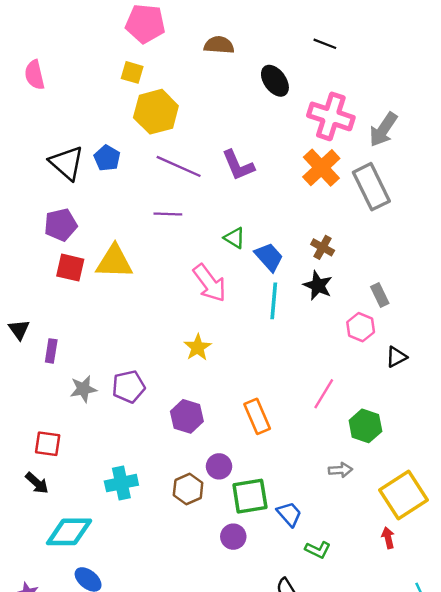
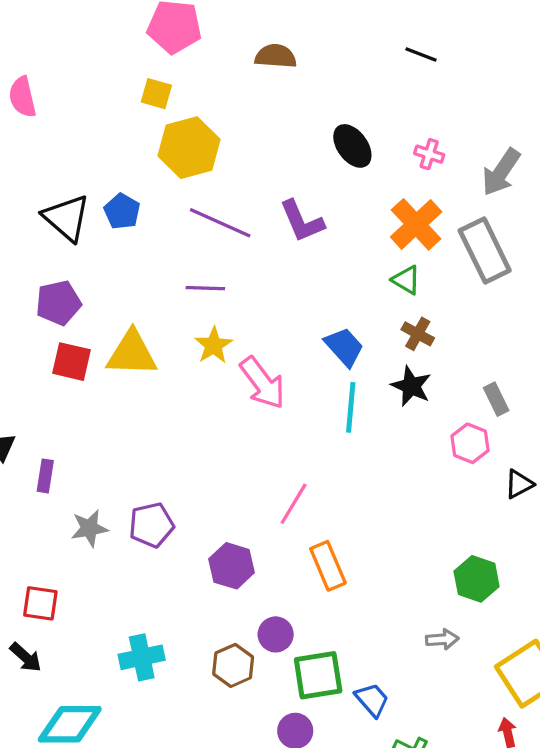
black ellipse: (275, 81) -> (352, 146), moved
pink cross: (331, 116) -> (429, 154), size x0.5
green triangle: (234, 238) -> (406, 280), moved
yellow star: (198, 347) -> (214, 345), moved
pink line: (324, 394) -> (294, 504), moved

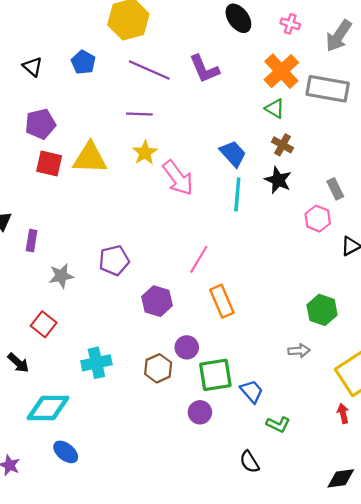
black triangle: (67, 218) -> (33, 67), moved, size x0.6
gray rectangle: (485, 251) -> (328, 89), turned -54
purple pentagon: (151, 525) -> (114, 260), moved
red square: (40, 603) -> (44, 324), moved, turned 30

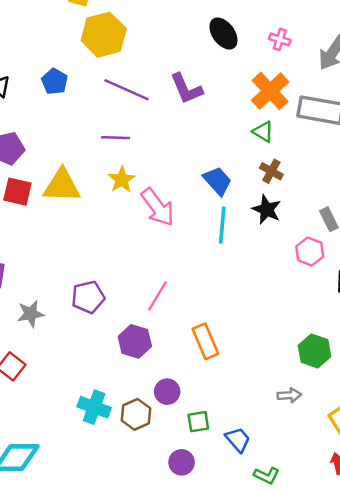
pink line: (199, 259) -> (158, 296), moved
cyan cross: (96, 363) -> (94, 407), moved, turned 32
green square: (215, 375) -> (198, 422), size x0.6

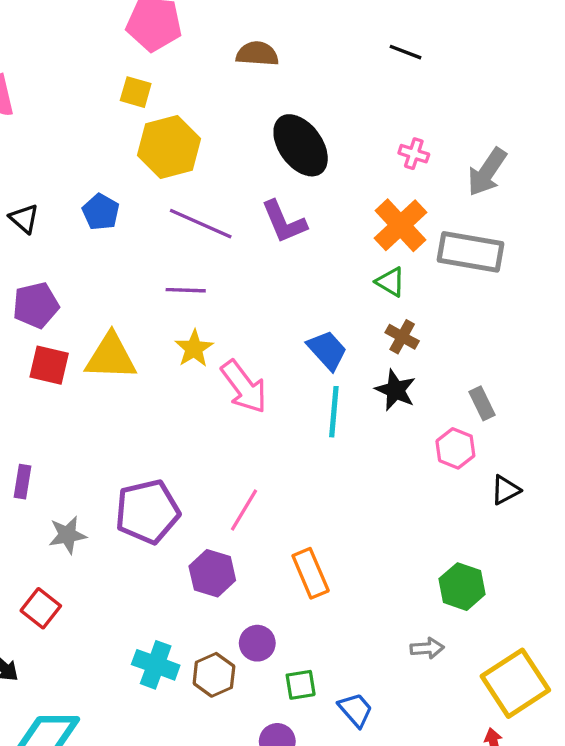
black ellipse: (223, 33) -> (301, 145), moved, size x1.4
purple pentagon: (88, 297) -> (147, 512), size x1.4

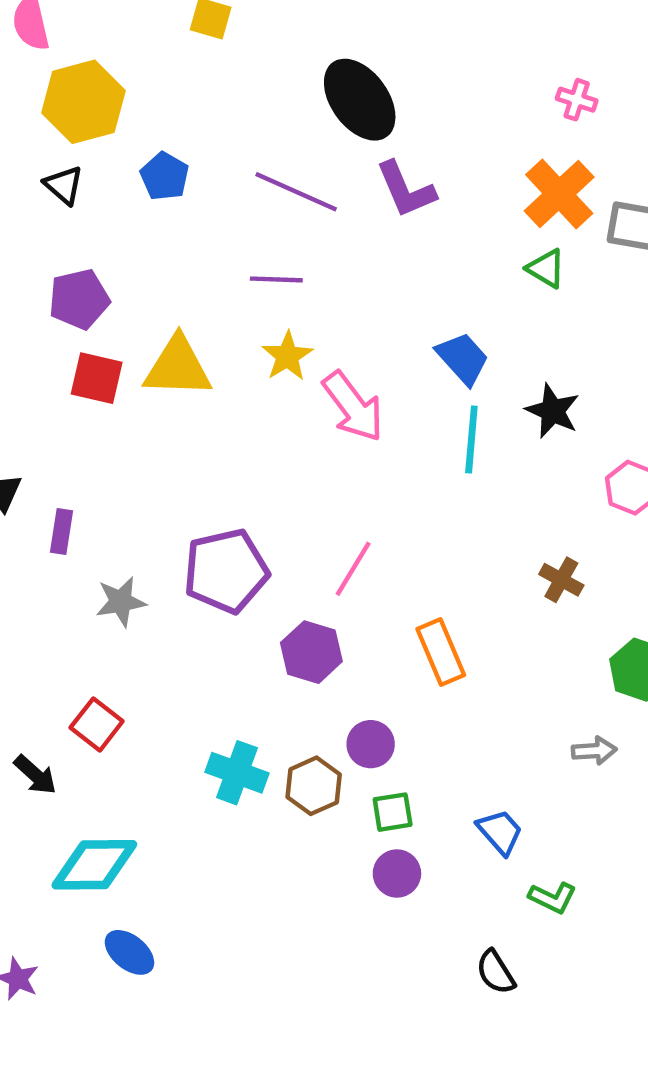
black ellipse: (301, 145) -> (360, 100), moved
yellow hexagon: (169, 147) -> (83, 102), moved
brown cross: (402, 337) -> (561, 580), moved
red square: (41, 608) -> (97, 724), moved
green square: (301, 685) -> (393, 812), moved

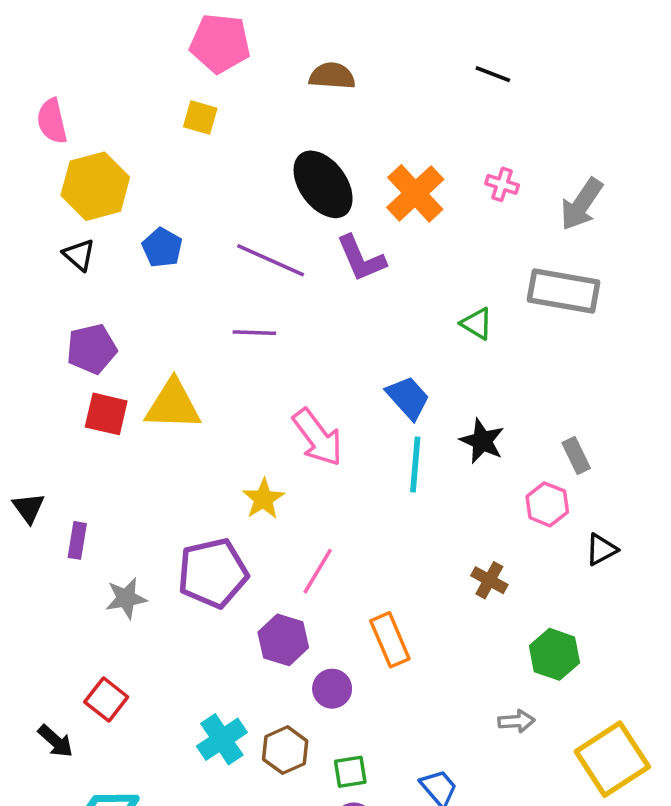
orange cross: (559, 194) -> (415, 193), moved
yellow star: (287, 356) -> (263, 499), moved
purple circle: (371, 744) -> (332, 689), moved
cyan cross: (237, 773) -> (222, 739), turned 36

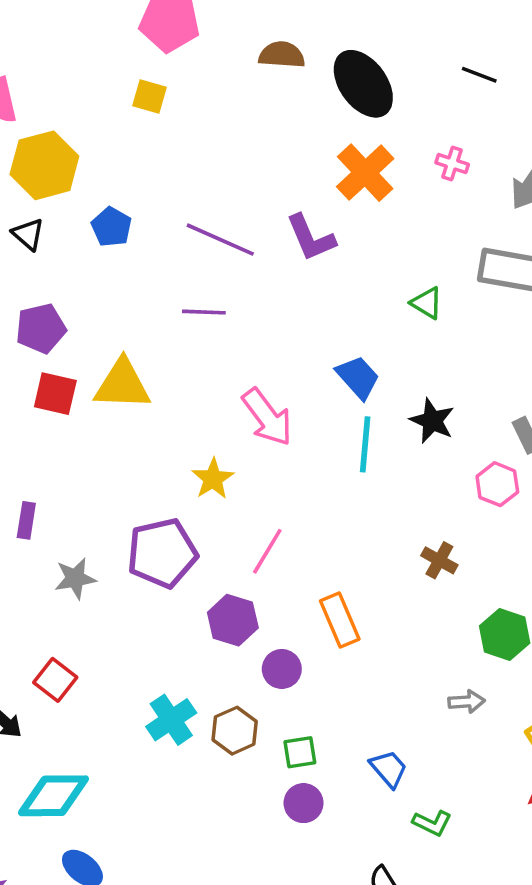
black line: (493, 74) -> (479, 75), moved
black ellipse: (323, 184) -> (363, 84), moved

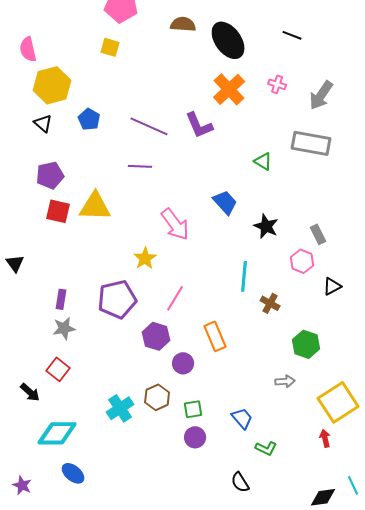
cyan line: (365, 444) -> (244, 276), moved
purple rectangle: (26, 520) -> (61, 299), moved
gray star: (75, 578) -> (64, 328), moved
cyan cross: (171, 720) -> (120, 408), moved

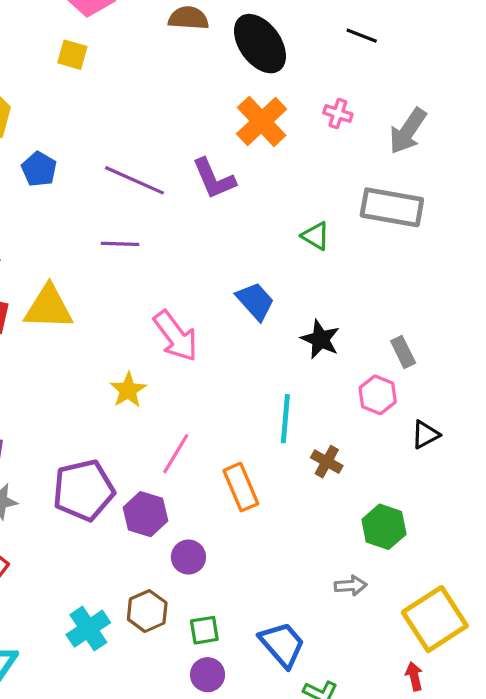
purple pentagon: (117, 299) -> (84, 490), moved
orange rectangle: (215, 336) -> (241, 487), moved
blue trapezoid: (242, 418) -> (282, 644), size x1.4

